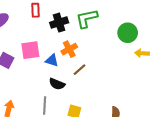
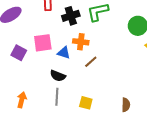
orange cross: (69, 49) -> (81, 42), turned 35
black semicircle: (57, 84) -> (58, 76), moved

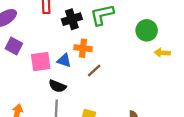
pink square: (43, 43) -> (41, 62), moved
purple square: (19, 53) -> (14, 46), moved

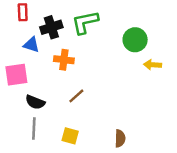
blue triangle: (64, 60) -> (31, 45), moved
brown line: (94, 71) -> (76, 96), moved

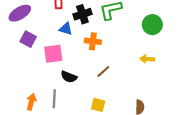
yellow arrow: (153, 65) -> (147, 59), moved
gray line: (34, 128) -> (54, 99), moved

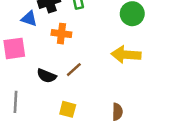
yellow arrow: (147, 59) -> (126, 55), size x1.6
black semicircle: (69, 77) -> (47, 76), moved

